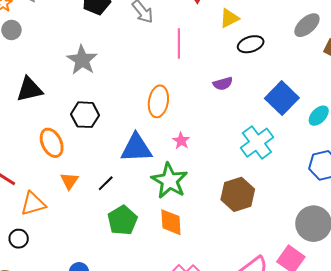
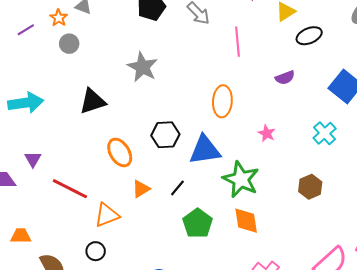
black hexagon: (85, 115) -> (165, 135), moved
pink star: (181, 141) -> (267, 133), moved
cyan cross: (257, 143) -> (325, 133), size x0.7
orange triangle: (69, 181) -> (141, 189), turned 30
brown hexagon: (238, 194) -> (310, 187), size x0.7

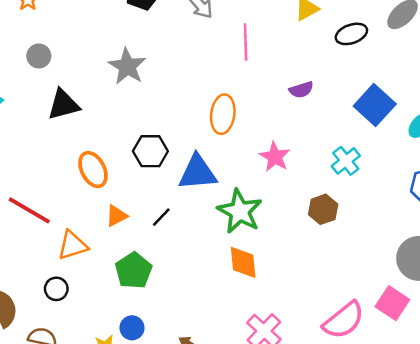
black ellipse: (309, 36) -> (351, 34), moved
gray circle: (69, 44) -> (39, 56), moved
pink star: (267, 133) -> (275, 157), size x1.4
brown hexagon: (310, 187) -> (323, 209), moved
green pentagon: (198, 223) -> (134, 271), moved

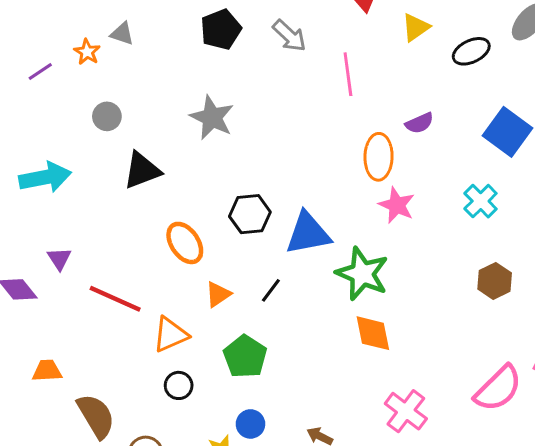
orange ellipse: (223, 114) -> (379, 157), moved
brown hexagon: (323, 209) -> (495, 281), moved
black circle: (56, 289) -> (179, 385), moved

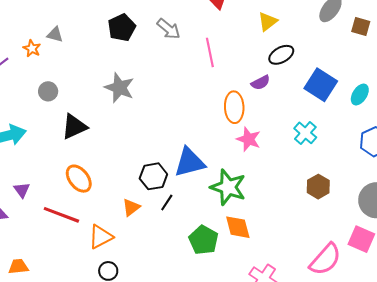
yellow triangle: (416, 27) -> (268, 22), moved
black ellipse: (471, 51) -> (281, 55), moved
black hexagon: (250, 214) -> (153, 176), moved
orange ellipse: (185, 243) -> (79, 179), moved
green pentagon: (245, 357) -> (203, 240), moved

